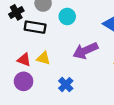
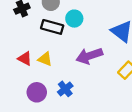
black rectangle: (35, 27) -> (52, 27), moved
purple circle: (24, 81) -> (37, 92), moved

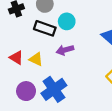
purple arrow: (89, 56) -> (65, 50), moved, size x0.7
blue cross: (65, 89) -> (54, 89), size x1.6

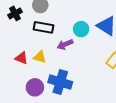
cyan circle: (67, 21) -> (81, 29), moved
blue cross: (54, 89) -> (60, 82), turned -30

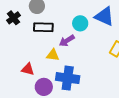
yellow triangle: (40, 57) -> (53, 55), moved
red triangle: (21, 58) -> (28, 69), moved

